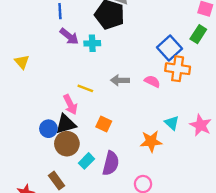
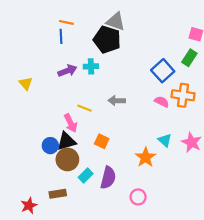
purple arrow: (69, 36) -> (67, 71), moved, turned -60
orange cross: (178, 69) -> (183, 95), moved
pink semicircle: (152, 81) -> (162, 102), moved
orange star: (151, 141) -> (146, 157), turned -30
brown rectangle: (57, 181) -> (58, 194), turned -63

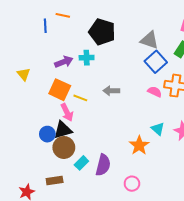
gray triangle: (116, 21) -> (150, 40), moved
blue line: (61, 36) -> (45, 26), moved
orange square: (102, 141) -> (60, 90), moved, size x1.5

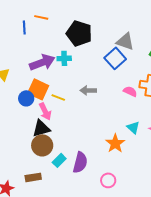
purple arrow: (64, 62) -> (42, 62), size x1.4
blue square: (156, 62) -> (115, 58), moved
blue circle: (47, 134) -> (26, 98), moved

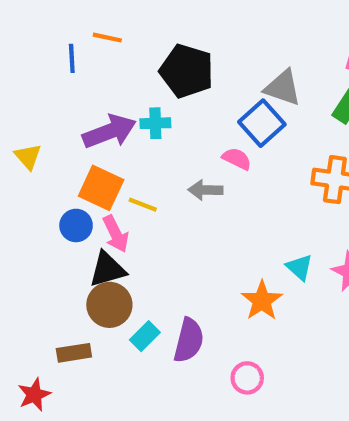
pink semicircle: (130, 91) -> (237, 159), moved
blue circle: (26, 98) -> (76, 225), moved
brown rectangle: (33, 177) -> (74, 353), moved

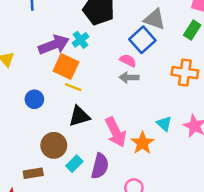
cyan cross: (155, 123) -> (80, 40), turned -35
orange square: (101, 188) -> (66, 67), moved
gray arrow: (205, 190) -> (129, 77), moved
pink arrow: (116, 234) -> (116, 132), moved, size x1.4
black triangle: (107, 269) -> (79, 116), moved

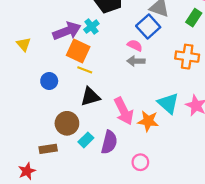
cyan triangle: (164, 124) -> (168, 103), size x1.5
orange star: (142, 143) -> (148, 121), turned -30

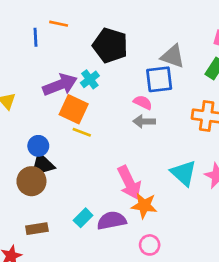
blue square: (148, 27) -> (159, 79), turned 35
black triangle: (90, 97) -> (42, 165), moved
orange star: (148, 121) -> (144, 206), moved
brown circle: (67, 123) -> (31, 181), moved
purple semicircle: (109, 142) -> (112, 221), turned -115

